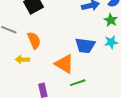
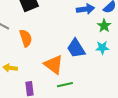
blue trapezoid: (85, 46) -> (76, 48), turned 45
yellow arrow: (22, 60) -> (10, 68), moved

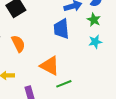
blue trapezoid: (76, 48) -> (61, 29), moved, turned 35

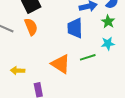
orange semicircle: (18, 44) -> (31, 27), moved
green line: (64, 84) -> (88, 57), moved

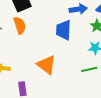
green line: (88, 57) -> (89, 69), moved

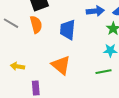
blue trapezoid: (63, 30) -> (68, 30), moved

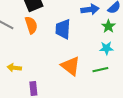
orange triangle: (61, 65) -> (71, 66), moved

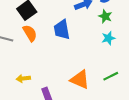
orange triangle: (71, 66) -> (80, 80), moved
green line: (100, 70) -> (111, 76), moved

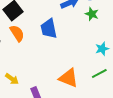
cyan star: (108, 38) -> (102, 49), moved
yellow arrow: (23, 79) -> (12, 79), turned -136

